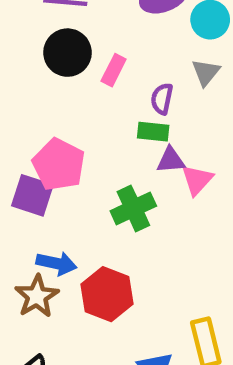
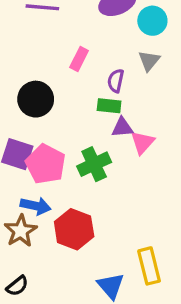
black circle: (67, 53) -> (36, 99), moved
pink pentagon: (59, 165) -> (46, 164), moved

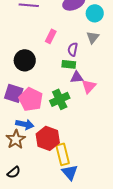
yellow rectangle: (149, 266) -> (63, 154), moved

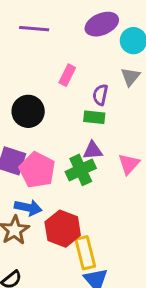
purple triangle: (77, 77) -> (93, 150), moved
pink triangle: (89, 86) -> (129, 164), moved

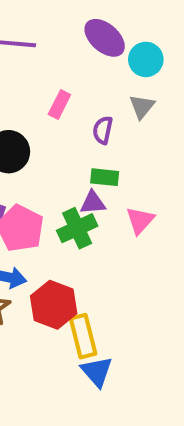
purple ellipse: (102, 24) -> (105, 38), turned 64
green rectangle: (94, 117) -> (105, 177), moved

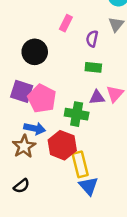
purple triangle: (93, 203) -> (97, 97), moved
green cross: (77, 228) -> (77, 114), moved, turned 35

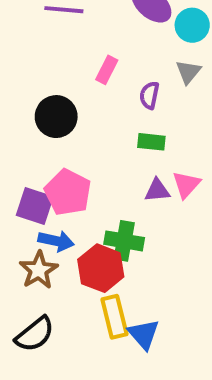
purple square: (22, 91) -> (35, 206), moved
green cross: (77, 114) -> (124, 241), moved
yellow rectangle: (80, 164) -> (114, 317), moved
black semicircle: (22, 186) -> (35, 334), size x1.5

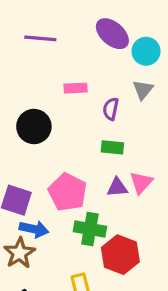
pink rectangle: (107, 70) -> (76, 88), turned 60
pink pentagon: (68, 192) -> (68, 192), moved
red hexagon: (101, 268) -> (120, 255), moved

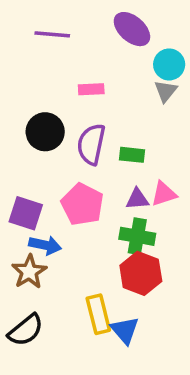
cyan circle: (146, 51) -> (169, 64), moved
purple semicircle: (111, 109) -> (91, 144), moved, size x1.6
pink triangle: (141, 183) -> (164, 194), turned 30
green cross: (90, 229) -> (137, 236), moved

